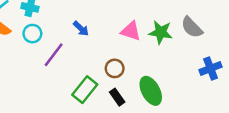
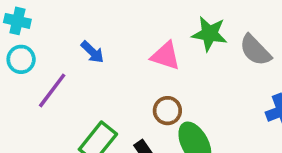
green star: (161, 32) -> (210, 34), moved
brown circle: (115, 68) -> (167, 111), moved

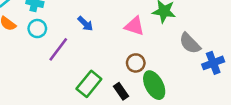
gray semicircle: (255, 50) -> (190, 43), moved

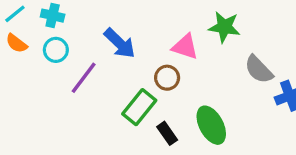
blue arrow: (85, 24) -> (120, 43), size x1.5
brown circle: (136, 63) -> (167, 78), moved
green rectangle: (89, 84) -> (139, 107), moved

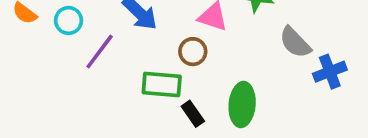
green rectangle: (139, 107) -> (162, 84), turned 56
green ellipse: (211, 125) -> (242, 105), turned 33

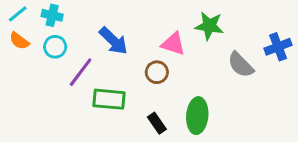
blue cross: (330, 72) -> (278, 47), moved
green rectangle: (162, 84) -> (109, 99), moved

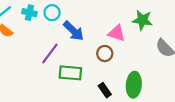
cyan circle: (55, 47) -> (52, 13), moved

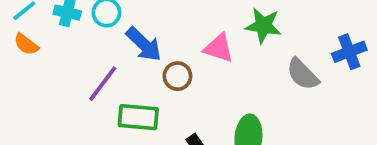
brown circle: (105, 54) -> (177, 76), moved

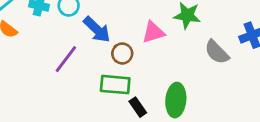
pink triangle: (219, 48) -> (153, 32), turned -35
green rectangle: (138, 117) -> (115, 85), moved

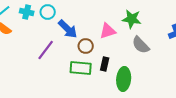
gray semicircle: (217, 52) -> (141, 45), moved
black rectangle: (138, 107) -> (105, 64), moved, turned 48

